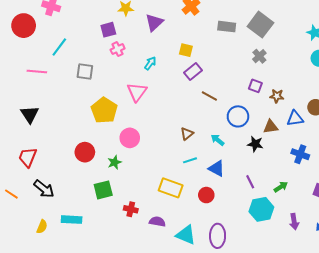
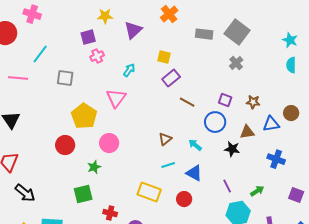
purple square: (255, 86) -> (225, 100), moved
red circle: (85, 152) -> (65, 145), moved

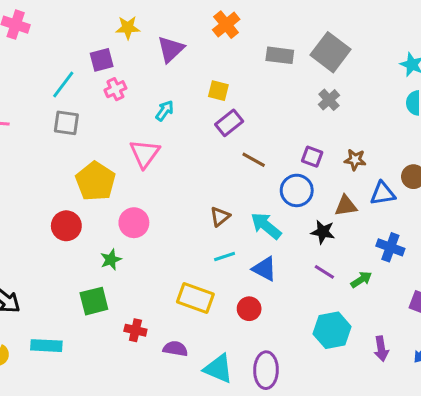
cyan line: (40, 54) -> (63, 84), moved
cyan arrow: (195, 145) -> (266, 226), size x1.5
purple line: (227, 186) -> (324, 272), moved, turned -32
green arrow: (257, 191) -> (361, 280), moved

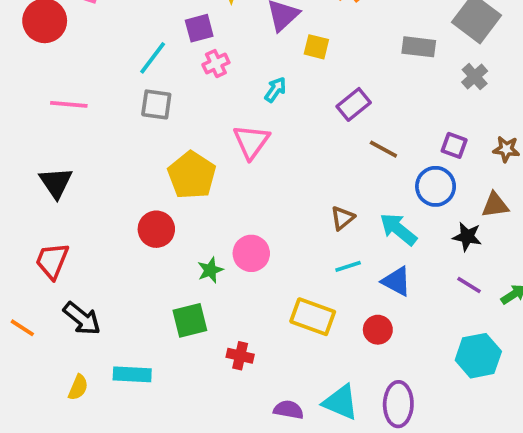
gray rectangle: (280, 55) -> (419, 47), moved
yellow square: (218, 91) -> (316, 47), moved
pink circle: (134, 223) -> (251, 253), moved
purple semicircle: (175, 349) -> (288, 410), moved

